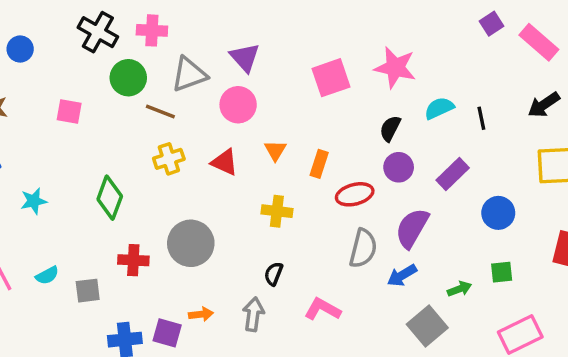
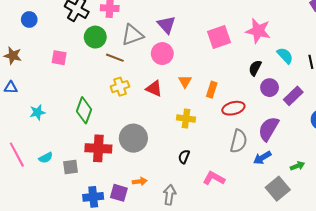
cyan semicircle: (439, 108) -> (285, 56), turned 72
purple circle: (399, 167) -> (270, 88), moved
red cross: (133, 260) -> (98, 148), size x1.4
gray arrow: (253, 314) -> (169, 195), moved

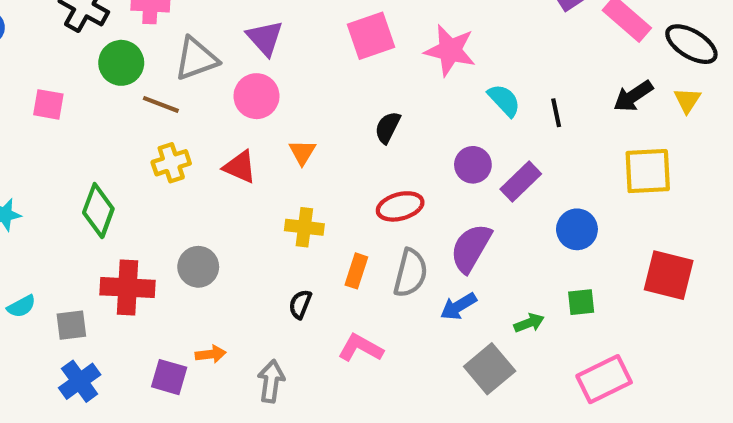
pink square: (219, 37) -> (371, 36), moved
black semicircle: (255, 68) -> (388, 127), moved
orange rectangle: (212, 90) -> (356, 271), moved
gray circle: (133, 138) -> (198, 267), size x0.7
blue cross: (93, 197) -> (80, 381), moved, turned -30

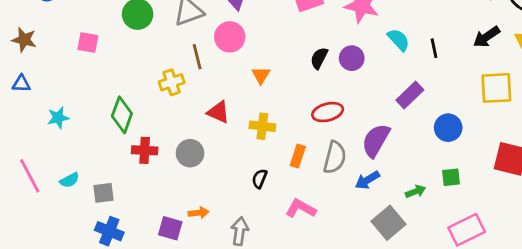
brown line: (161, 104) -> (197, 57), moved, turned 55
purple circle: (473, 165) -> (352, 58), moved
red triangle: (240, 167) -> (218, 112), moved
red cross: (127, 288) -> (145, 150), moved, size x0.7
blue cross: (80, 381) -> (109, 231), turned -32

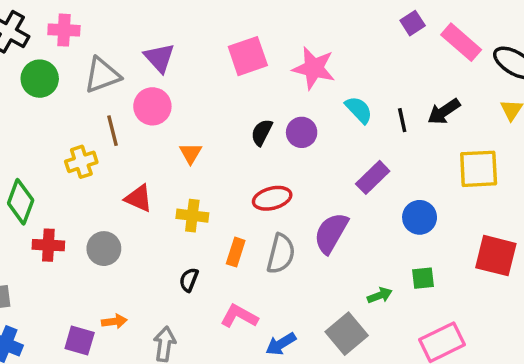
black arrow: (486, 37) -> (444, 112), moved
blue arrow: (367, 180) -> (281, 344), moved

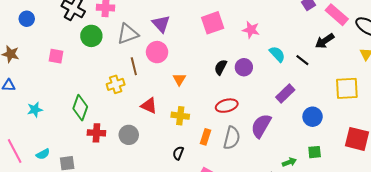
pink star: (314, 68) -> (251, 30), size x0.7
black arrow: (444, 112) -> (325, 41), moved
black line: (402, 120) -> (302, 60), turned -40

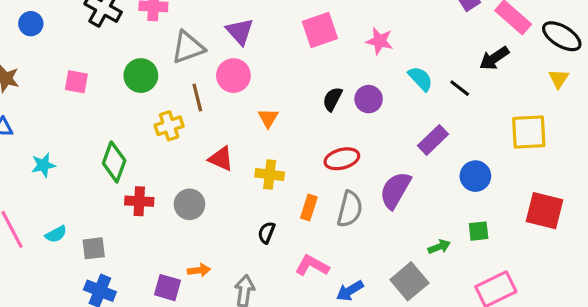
green circle: (91, 36) -> (141, 76), moved

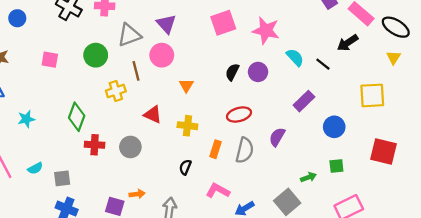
pink star: (380, 41) -> (266, 31), size x1.4
purple semicircle: (395, 190) -> (277, 137), size x0.7

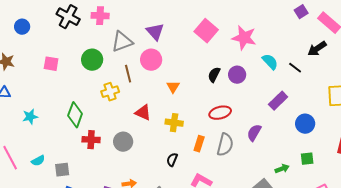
pink square: (223, 23) -> (206, 31), turned -30

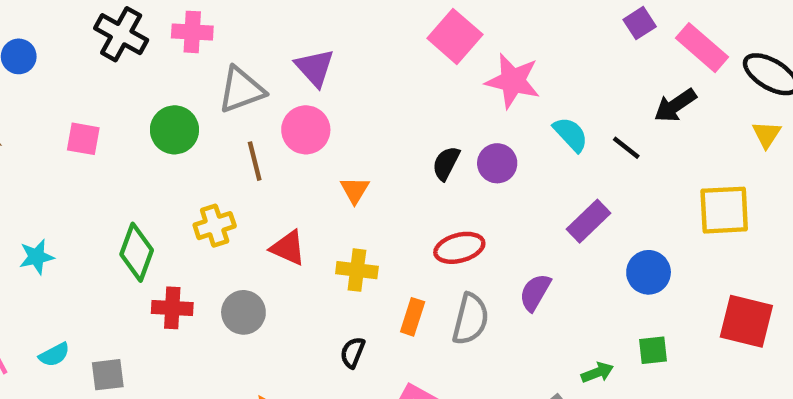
pink square: (206, 31) -> (455, 36), moved
yellow cross: (110, 92) -> (215, 226), moved

